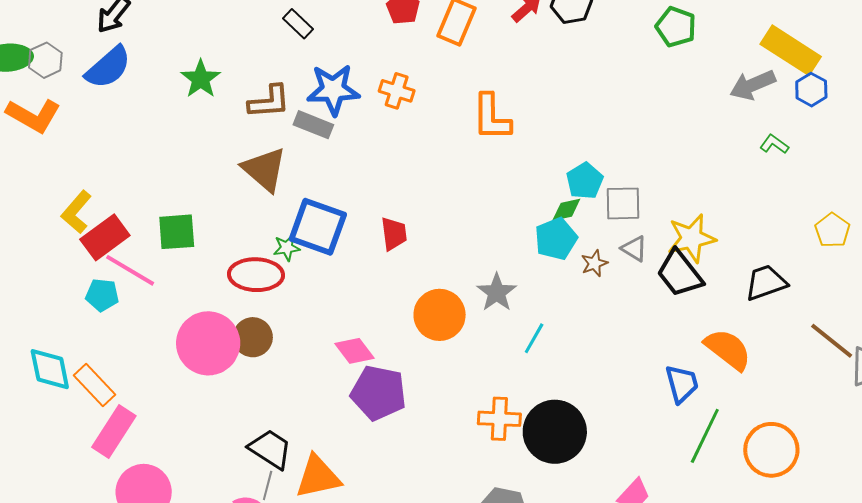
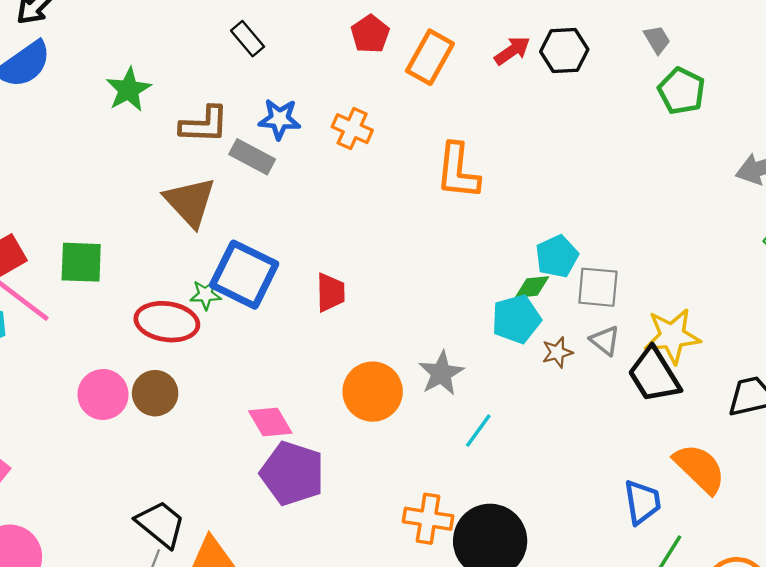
blue star: (333, 90) -> (280, 119), size x0.7
pink circle: (208, 343) -> (103, 394), size x0.7

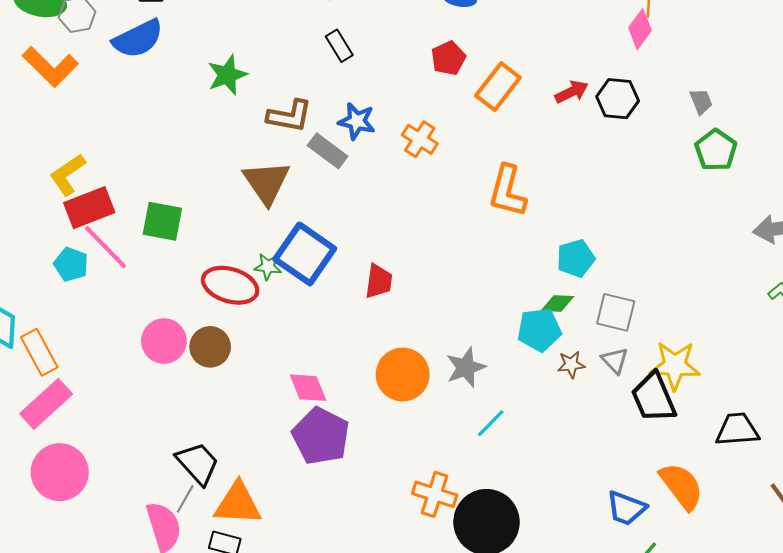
cyan pentagon: (557, 256) -> (576, 258), moved
blue trapezoid: (642, 502) -> (626, 508), turned 111

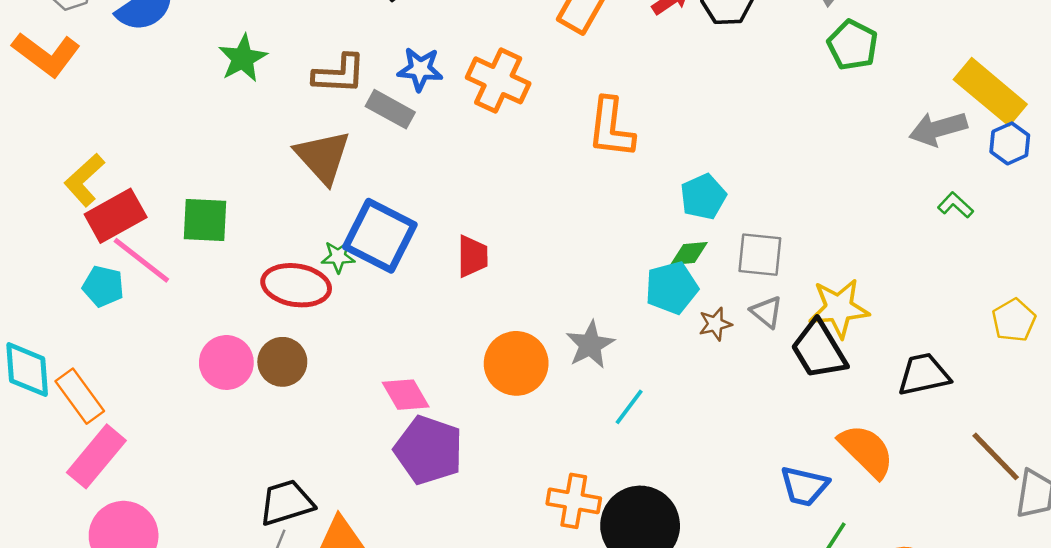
green star: (227, 75) -> (243, 58), moved
orange cross: (420, 139) -> (498, 80), size x1.4
black trapezoid: (198, 463) -> (286, 503), turned -57

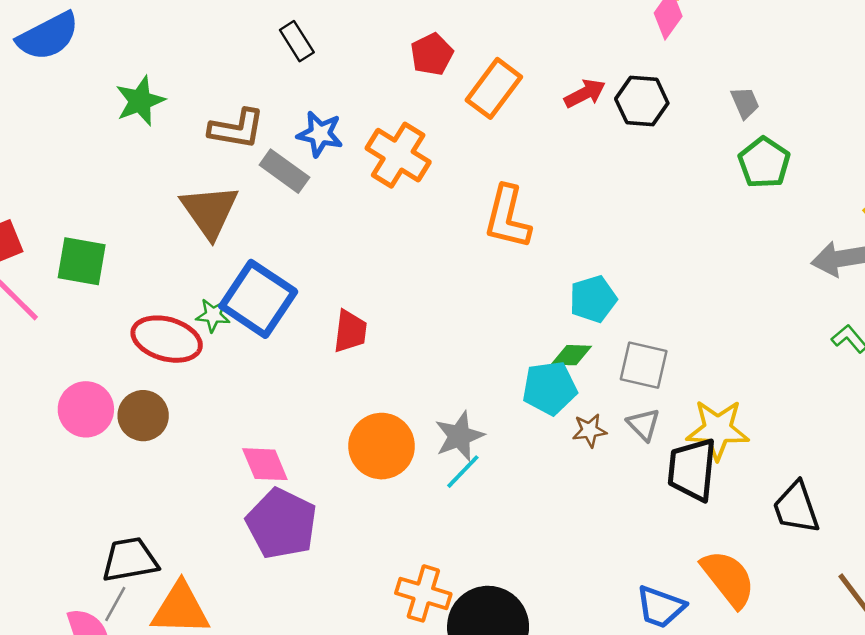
black trapezoid: (819, 350) -> (692, 470), turned 30
black trapezoid: (924, 374) -> (796, 508), turned -104
cyan line: (629, 407) -> (463, 472), moved

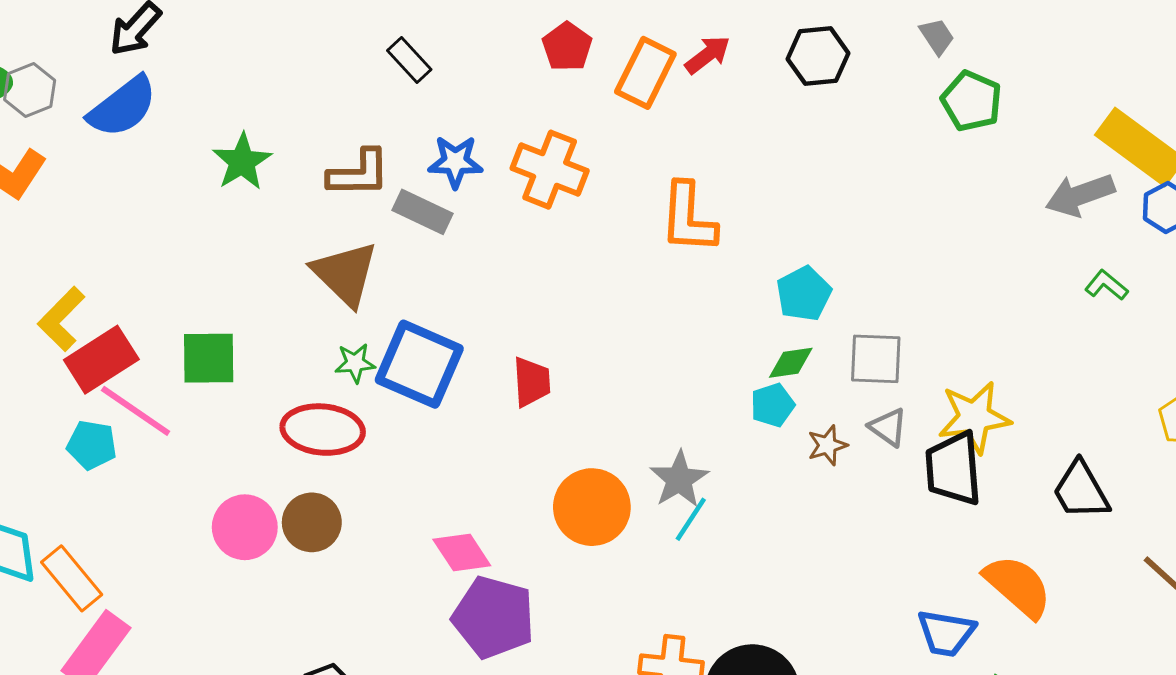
red arrow: (585, 93) -> (708, 55), moved
green star: (213, 315) -> (355, 363), moved
cyan pentagon: (550, 388) -> (773, 405), size x0.7

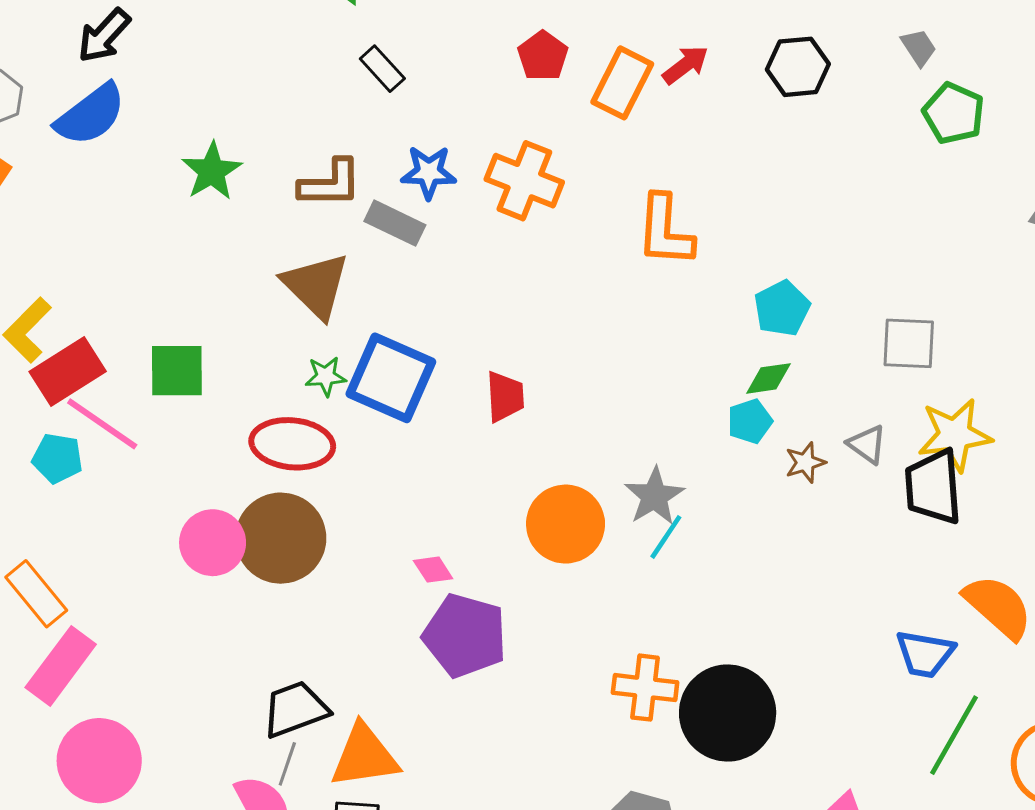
gray square: (876, 359) -> (909, 343), moved
brown circle: (312, 522) -> (281, 538), size x1.5
pink diamond: (462, 552) -> (433, 570), size x0.7

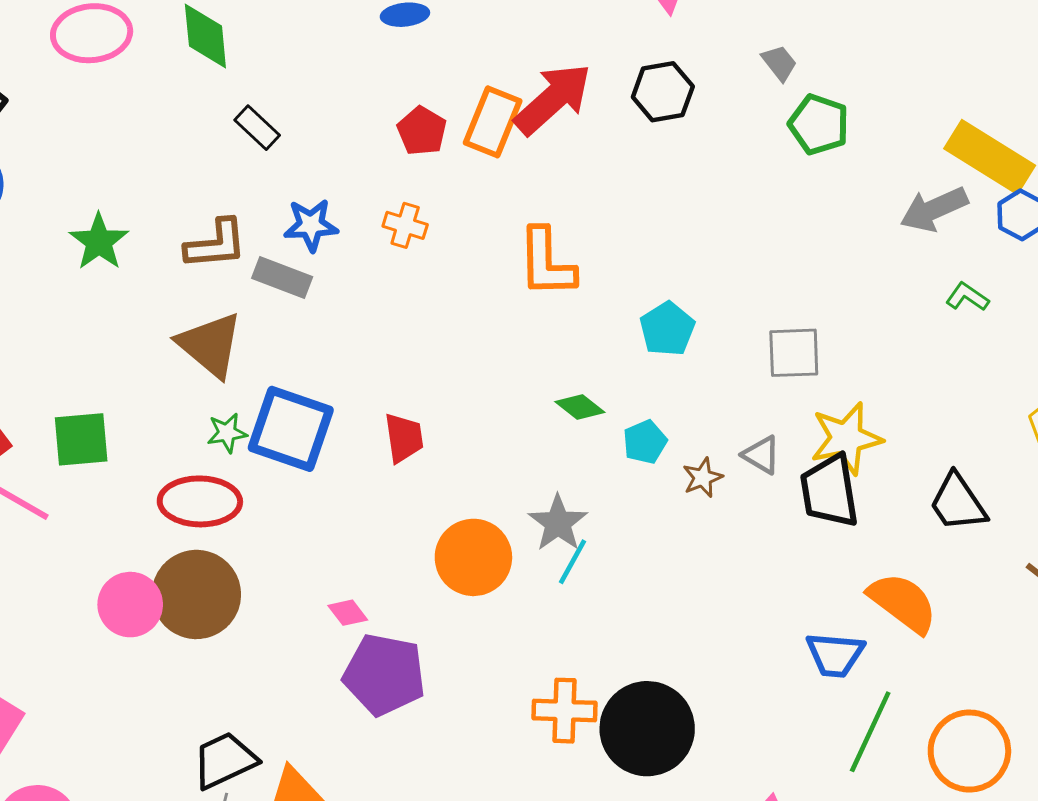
red pentagon: (543, 56) -> (422, 131), moved
red arrow: (686, 65) -> (553, 99), size x1.8
orange cross: (524, 181) -> (405, 225), size x0.6
green diamond: (768, 378) -> (580, 407), moved, turned 51

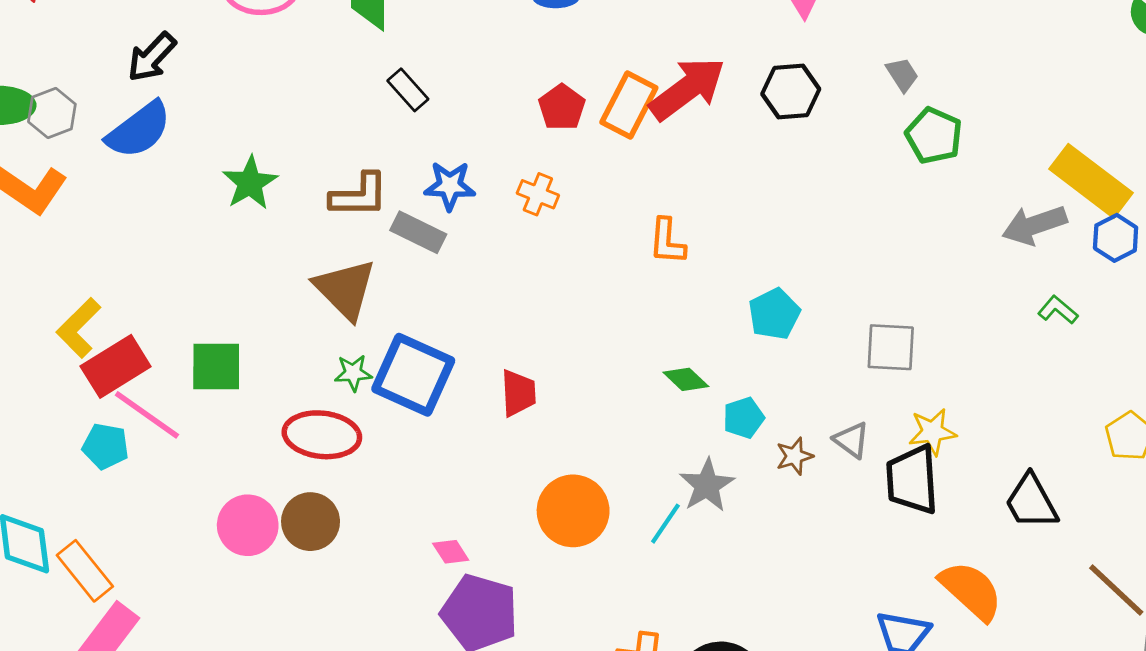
orange L-shape: (547, 263) -> (667, 241), size x0.7
yellow star: (846, 438) -> (932, 432), size x0.7
gray star: (558, 523) -> (707, 485), moved
brown circle: (196, 594) -> (311, 522), size x0.7

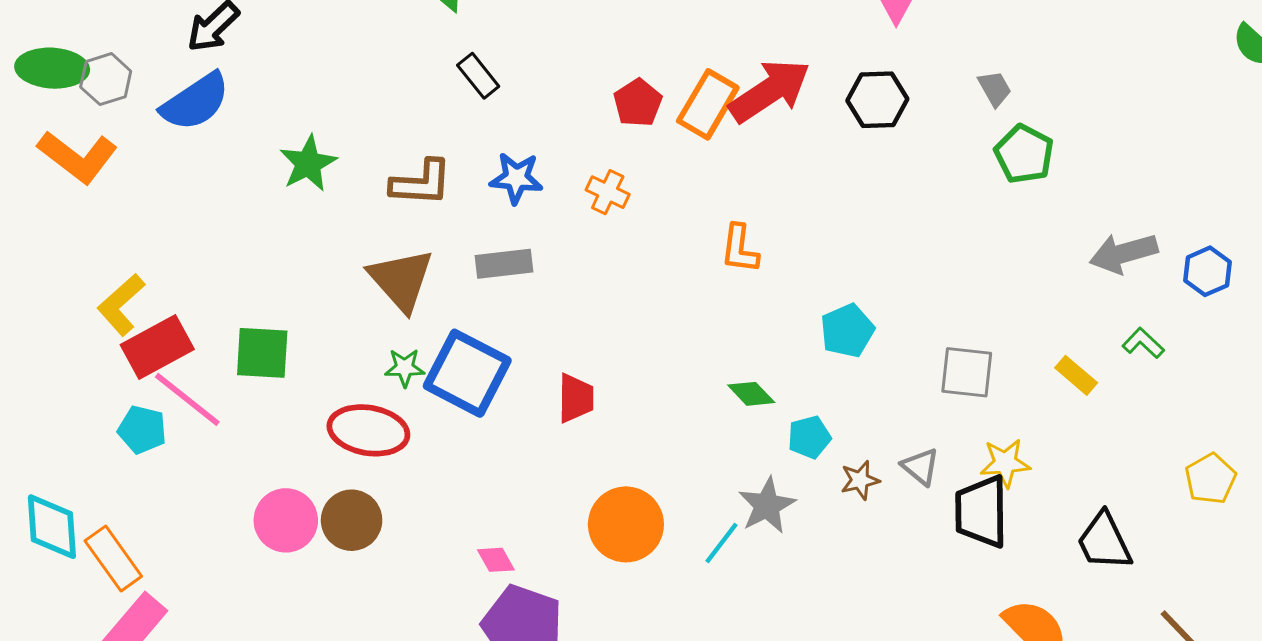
yellow rectangle: (1091, 181) -> (1076, 375), moved, size x0.5
gray rectangle: (418, 232) -> (504, 264), moved, turned -36

